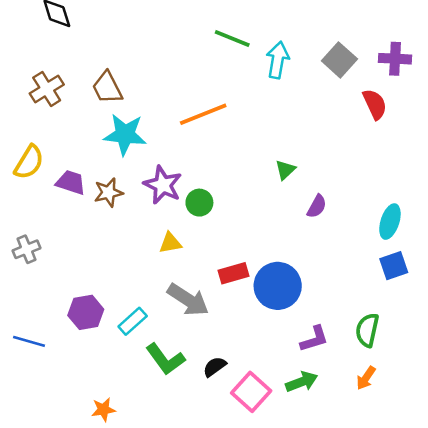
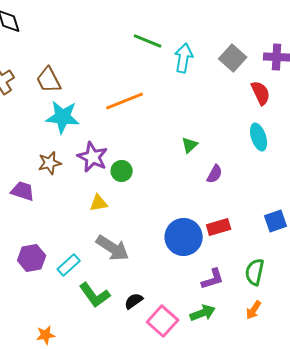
purple trapezoid: (71, 182) -> (23, 191), moved
cyan ellipse: (390, 222) -> (259, 137), moved, turned -36
red rectangle: (233, 273) -> (219, 227), moved

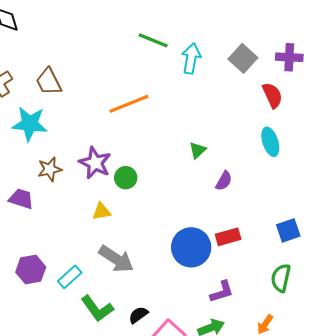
cyan star: (63, 117) -> (30, 124), moved
green semicircle: (255, 272) -> (281, 278), moved

